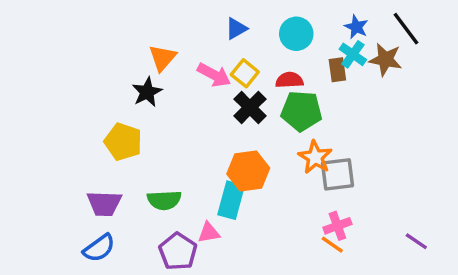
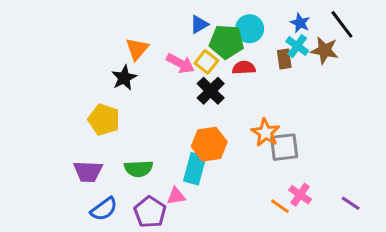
green pentagon: (301, 111) -> (227, 42), moved
pink cross: (337, 226) -> (300, 195), moved, turned -35
blue semicircle: (99, 248) -> (104, 209), moved

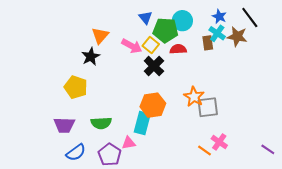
blue triangle: (199, 24) -> (145, 18), turned -40
purple line: (351, 203) -> (268, 149), moved

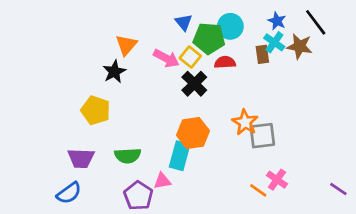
blue semicircle: (76, 153) -> (69, 193), moved

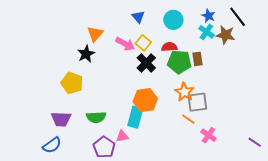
green pentagon: (209, 38) -> (179, 62), moved
brown rectangle: (262, 54) -> (197, 59), moved
orange line: (258, 190) -> (188, 119), moved

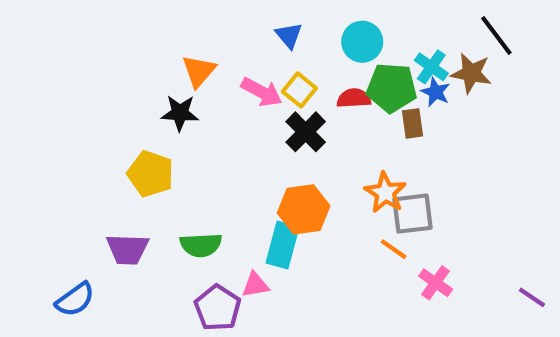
blue star: (208, 16) -> (436, 92), moved
black star: (86, 54) -> (180, 113), turned 30
green pentagon: (179, 62) -> (392, 88), moved
blue semicircle: (52, 145) -> (75, 299), moved

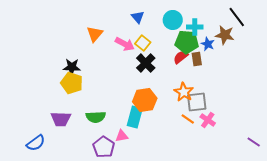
cyan cross: (431, 67) -> (195, 27), moved, turned -35
red semicircle: (354, 98) -> (181, 57), moved, turned -35
black star: (180, 113) -> (72, 67), moved
pink cross: (436, 283) -> (208, 120), moved

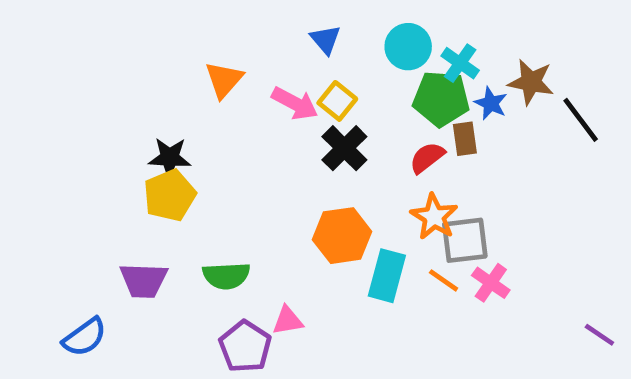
black line: (237, 17) -> (581, 120), moved
cyan cross: (195, 27) -> (460, 63), turned 35
red semicircle: (181, 57) -> (427, 158), moved
yellow pentagon: (72, 83) -> (170, 195), turned 30
cyan rectangle: (135, 117) -> (387, 276), moved

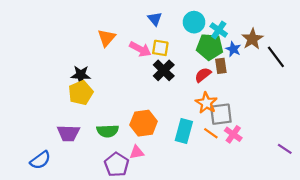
brown star: (531, 82) -> (252, 39), turned 30
yellow square: (337, 101) -> (160, 48), turned -30
orange hexagon: (342, 236) -> (144, 123), moved
purple line: (599, 335) -> (285, 149), moved

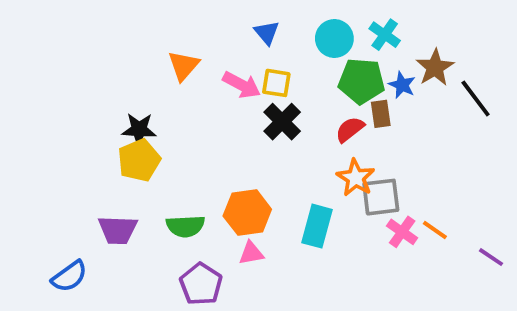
cyan cross: (219, 30) -> (385, 35), moved
orange line: (211, 133) -> (435, 230), moved
pink triangle: (137, 152) -> (251, 253), moved

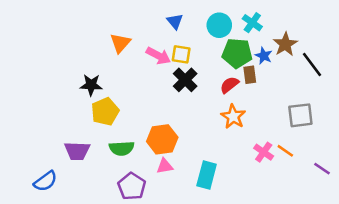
yellow pentagon: (139, 160) -> (105, 112), moved
gray square: (381, 197) -> (300, 115), moved
cyan rectangle: (317, 226) -> (207, 175), moved

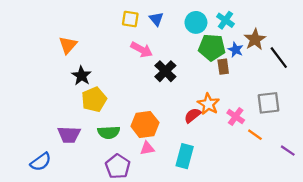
orange triangle: (120, 43) -> (68, 45), moved
yellow square: (181, 54) -> (130, 19), moved
black star: (91, 85) -> (81, 76), turned 30
red semicircle: (229, 85) -> (193, 115), moved
pink cross: (264, 152) -> (236, 117), moved

